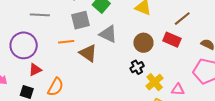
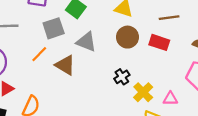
brown line: (182, 19) -> (169, 18), turned 36
orange line: (66, 42) -> (39, 54), turned -35
brown circle: (143, 43) -> (127, 37), moved

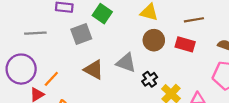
gray triangle: (86, 42) -> (126, 63), moved
orange line: (39, 54) -> (51, 79), moved

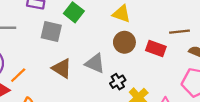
brown line: (194, 20) -> (180, 32), moved
gray square: (81, 34) -> (51, 31), turned 30

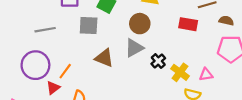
brown circle: (124, 42) -> (140, 24), moved
gray triangle: (95, 63) -> (134, 48), turned -42

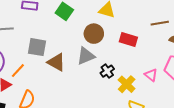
red rectangle: (188, 24) -> (128, 40), moved
gray square: (89, 25) -> (37, 47), moved
pink triangle: (206, 75) -> (151, 75), moved, turned 40

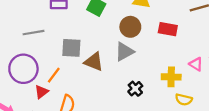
black cross: (107, 71) -> (135, 89), moved
yellow cross: (127, 84) -> (171, 77), turned -36

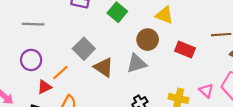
gray line: (33, 33) -> (33, 24), moved
gray square: (71, 48) -> (84, 49), turned 30
purple circle: (23, 69) -> (31, 60), size x0.7

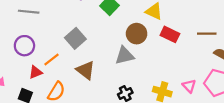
red rectangle: (185, 50) -> (170, 34), moved
brown triangle: (104, 67) -> (86, 70), moved

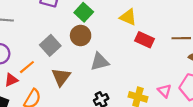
brown circle: (137, 34) -> (81, 36), moved
brown triangle: (86, 70) -> (61, 77), turned 30

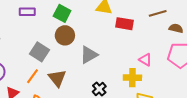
orange line: (27, 67) -> (32, 76), moved
pink triangle: (165, 91) -> (145, 60), moved

